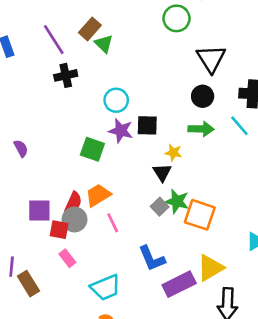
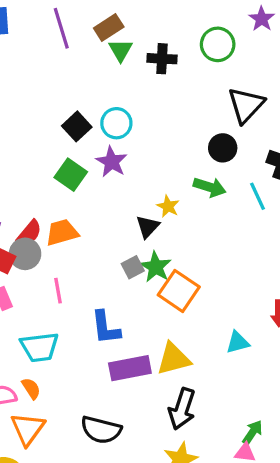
black cross: (66, 75) -> (162, 59), moved
black square: (147, 125) -> (77, 126), moved, turned 30
pink line: (113, 223) -> (58, 291), moved

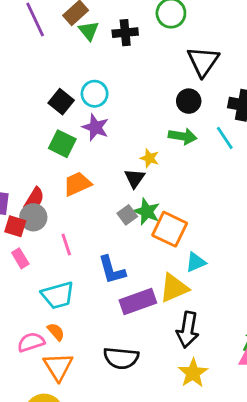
orange trapezoid: (62, 232) -> (77, 184), moved
cyan triangle: (238, 342) -> (196, 262), moved

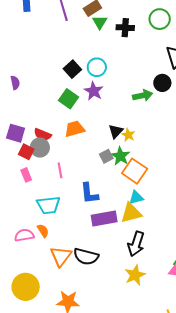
green arrow: (183, 136) -> (143, 95), moved, turned -30
yellow star: (150, 158) -> (128, 135), moved
red semicircle: (34, 199) -> (43, 135), turned 72
cyan triangle: (196, 262) -> (136, 197), moved
orange triangle: (58, 367) -> (61, 256), moved

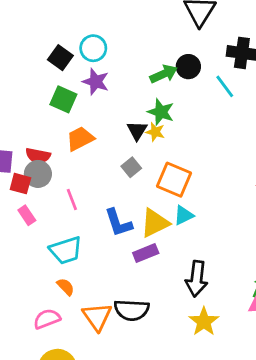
black circle: (162, 83) -> (188, 67), moved
green star: (120, 156) -> (161, 112), moved
yellow triangle: (131, 213) -> (155, 223), moved
purple rectangle: (104, 218) -> (146, 253), size x0.7
pink semicircle: (24, 235) -> (47, 319), moved

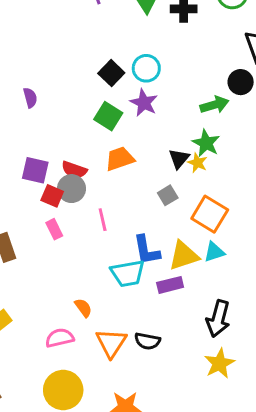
black circle: (188, 67) -> (241, 82), moved
cyan trapezoid: (66, 250) -> (128, 273), moved
black semicircle: (132, 310) -> (147, 341), size x0.7

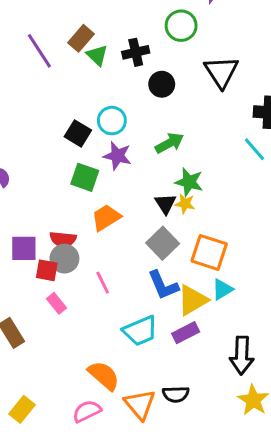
black circle: (241, 82) -> (162, 84), moved
green arrow: (214, 105) -> (169, 143), moved
gray square: (168, 195) -> (163, 243), size x1.5
blue L-shape: (147, 250) -> (163, 285), moved
orange semicircle: (83, 308) -> (104, 376), size x1.6

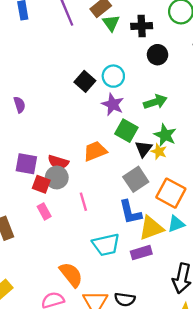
green square: (85, 177) -> (126, 131), moved

